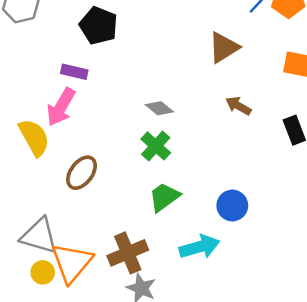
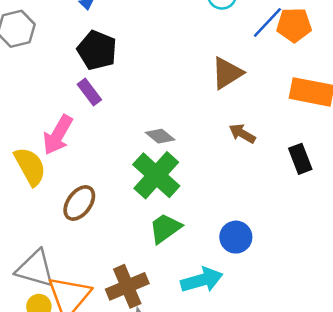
purple rectangle: (74, 72) -> (89, 92), moved, turned 40
green cross: (156, 146) -> (156, 175), size x1.5

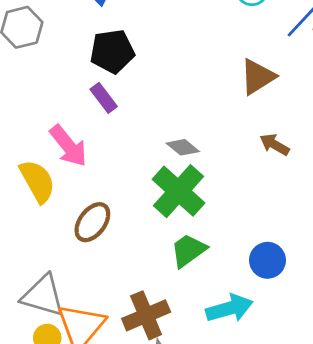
black pentagon: (97, 50) -> (112, 51), turned -30
pink arrow: (58, 135) -> (68, 146), turned -69

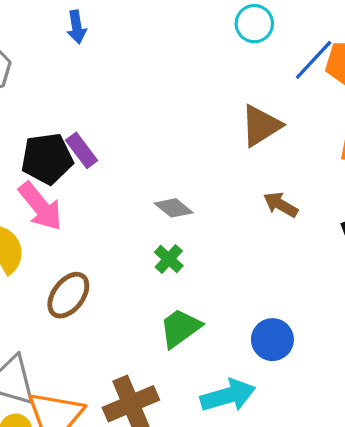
black pentagon: (112, 51) -> (47, 159), moved
green cross: (179, 191) -> (169, 259), size x0.5

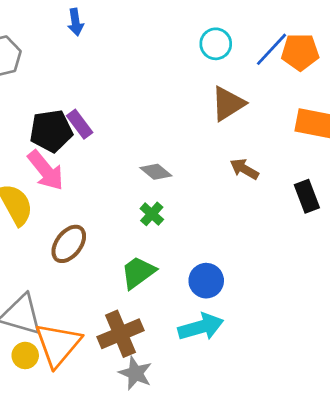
cyan circle: (254, 24) -> (216, 44), moved
green trapezoid: (180, 328) -> (138, 272), moved
blue circle: (272, 340) -> (206, 281), moved

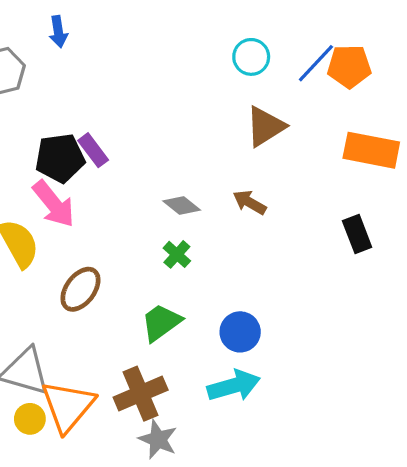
blue arrow: (76, 22) -> (58, 32), moved
brown arrow: (244, 169) -> (250, 202), moved

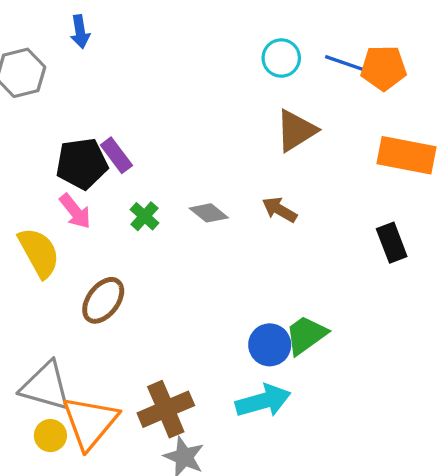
blue line: (316, 63) -> (349, 65), turned 66
pink arrow: (54, 204) -> (75, 211), size x0.7
green cross: (177, 254) -> (144, 216), moved
green trapezoid: (161, 322) -> (306, 335), moved

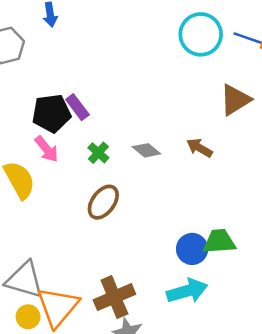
cyan circle: (281, 58) -> (201, 34), size x1.5
brown triangle: (296, 131) -> (235, 100), moved
brown ellipse: (103, 300) -> (103, 202), moved
green trapezoid: (306, 335) -> (219, 242), turned 32

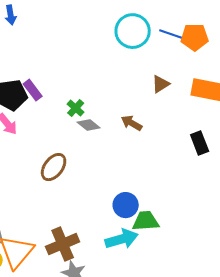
brown triangle: (235, 100) -> (161, 84), size x0.7
green cross: (98, 153) -> (76, 108), moved
green trapezoid: (219, 242) -> (146, 221), moved

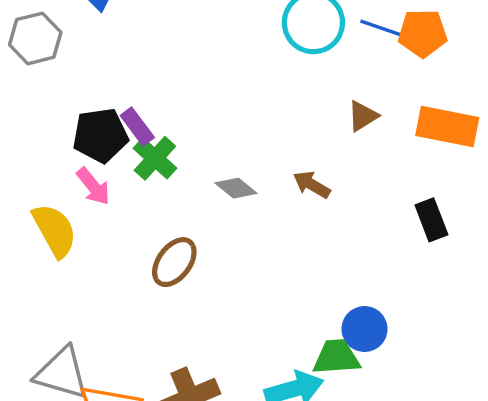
green cross: (76, 108) -> (155, 158), moved, size x1.4
blue circle: (126, 205) -> (364, 329), moved

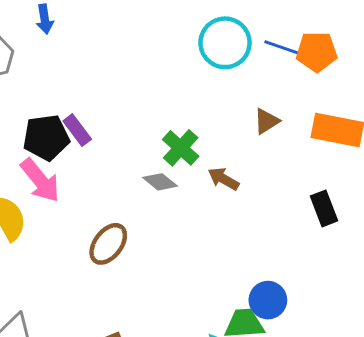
green cross: (155, 158) -> (181, 148), moved
pink arrow: (93, 186) -> (40, 180), size x1.4

